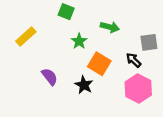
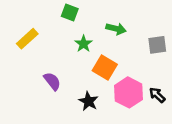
black arrow: (134, 60) -> (157, 95), moved
black star: (84, 85) -> (88, 101), moved
pink hexagon: (138, 89) -> (128, 92), moved

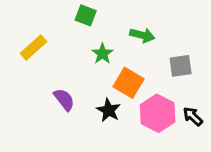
gray square: (157, 45) -> (181, 66), moved
black star: (88, 101) -> (109, 110), moved

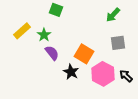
green arrow: (142, 35) -> (113, 15), moved, turned 119
green star: (102, 54) -> (44, 35), moved
purple semicircle: (64, 100) -> (52, 53), moved

